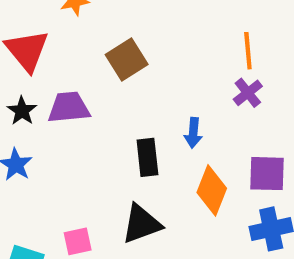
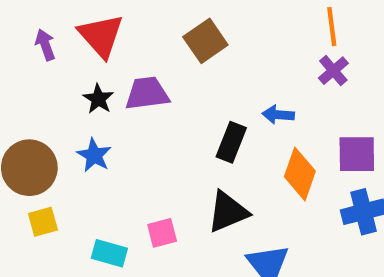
blue arrow: (193, 133) -> (278, 115), turned 92
black rectangle: (147, 157) -> (231, 142), turned 30

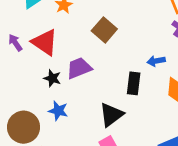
purple arrow: (45, 45) -> (15, 43), moved
black triangle: (228, 212) -> (111, 115), moved

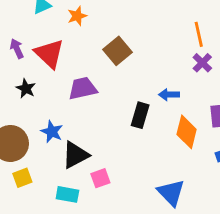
black star: (52, 78) -> (26, 89), moved
black triangle: (111, 115) -> (75, 155), moved

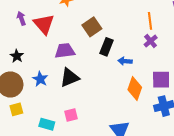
black star: (26, 89) -> (17, 56), moved
black rectangle: (140, 115) -> (107, 47), moved
black triangle: (75, 155) -> (70, 78), moved

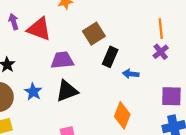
red triangle: (44, 24) -> (39, 29), turned -30
orange diamond: (135, 88) -> (122, 115), moved

